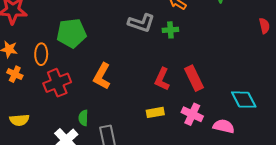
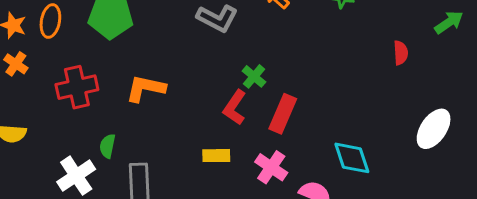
green cross: (170, 30) -> (254, 76), moved, turned 35
orange ellipse: (41, 54) -> (50, 21), moved
orange L-shape: (102, 76) -> (146, 88), turned 64
red rectangle: (194, 78) -> (283, 114), turned 40

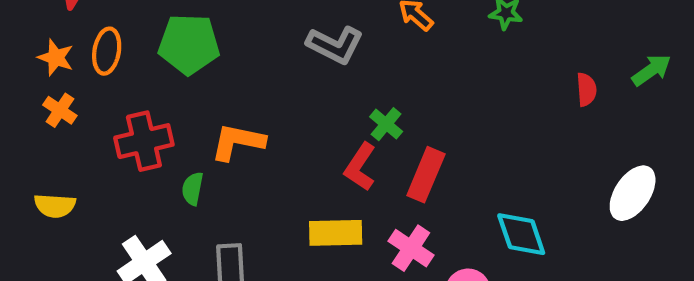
green arrow: (449, 22) -> (651, 70), moved
green semicircle: (108, 146) -> (193, 189), moved
yellow rectangle: (216, 156) -> (336, 233), size x1.4

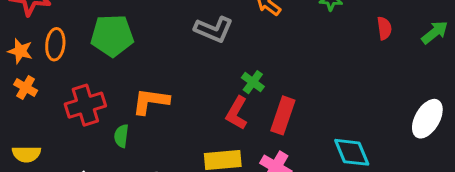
red semicircle: (586, 89) -> (384, 28), moved

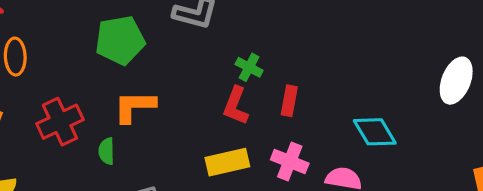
green pentagon: (112, 36) -> (120, 40), moved
red rectangle: (283, 115) -> (289, 101), size x0.7

